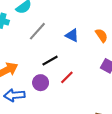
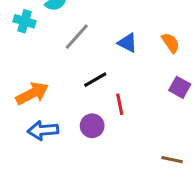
red line: (67, 77) -> (120, 104), turned -56
purple circle: (41, 83) -> (92, 126), moved

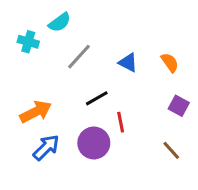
purple circle: (92, 126) -> (94, 143), size x1.4
blue arrow: (43, 130) -> (46, 147), turned 140
brown line: (172, 160) -> (171, 150), moved, turned 36

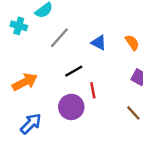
blue arrow: (46, 147) -> (31, 124), moved

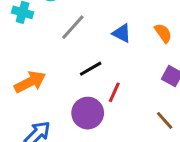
red line: (93, 90) -> (114, 92), turned 35

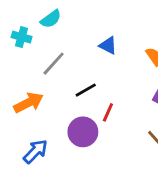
gray line: (73, 27) -> (54, 64), moved
blue triangle: (122, 33) -> (108, 45), moved

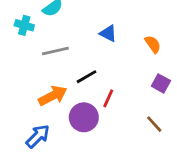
gray line: (54, 64) -> (55, 51), turned 35
orange arrow: (28, 103) -> (53, 96), moved

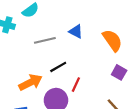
orange semicircle: (153, 44) -> (112, 40), size x1.5
gray line: (55, 51) -> (45, 40), moved

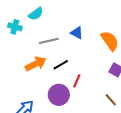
orange arrow: (31, 82) -> (36, 64), moved

